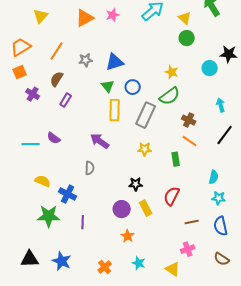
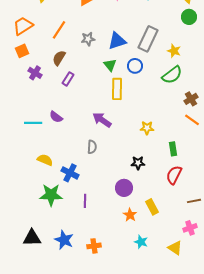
gray rectangle: (146, 115) -> (148, 39), moved
brown cross: (189, 120) -> (191, 99), turned 32
green rectangle: (176, 159) -> (173, 149), moved
yellow rectangle: (146, 208) -> (152, 207), moved
orange cross: (105, 267) -> (94, 246), moved, turned 32

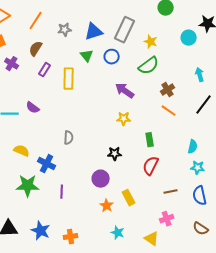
yellow rectangle: (117, 89) -> (69, 79), moved
purple arrow: (102, 120) -> (125, 91), moved

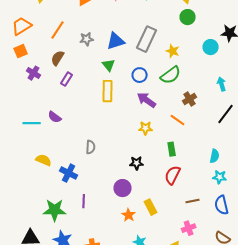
blue circle: (112, 57) -> (140, 75), moved
yellow rectangle: (69, 79) -> (108, 91), moved
orange line: (169, 111) -> (178, 120), moved
green star: (28, 186) -> (55, 210), moved

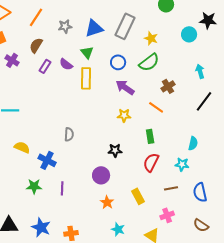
purple semicircle: (55, 117) -> (66, 64), moved
cyan star: (220, 177) -> (182, 164), moved
yellow rectangle: (151, 207) -> (138, 196), moved
green star: (55, 210) -> (34, 186), moved, size x0.7

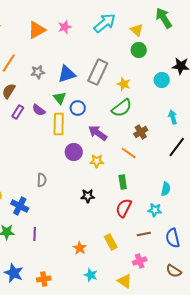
blue circle: (118, 62) -> (78, 108), moved
purple circle: (101, 175) -> (74, 152), moved

